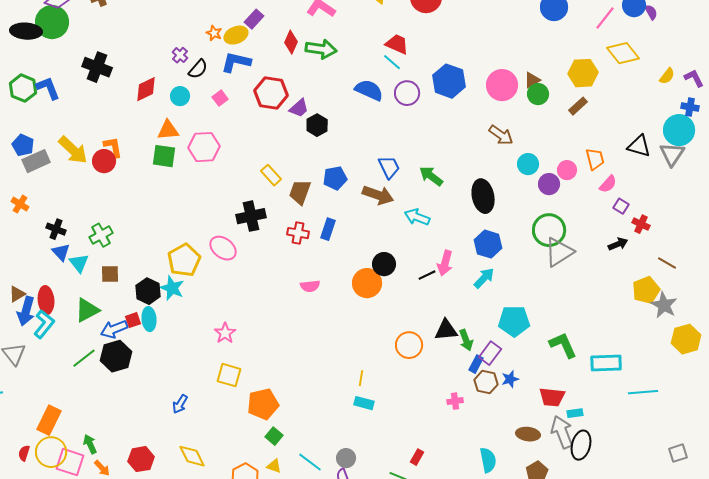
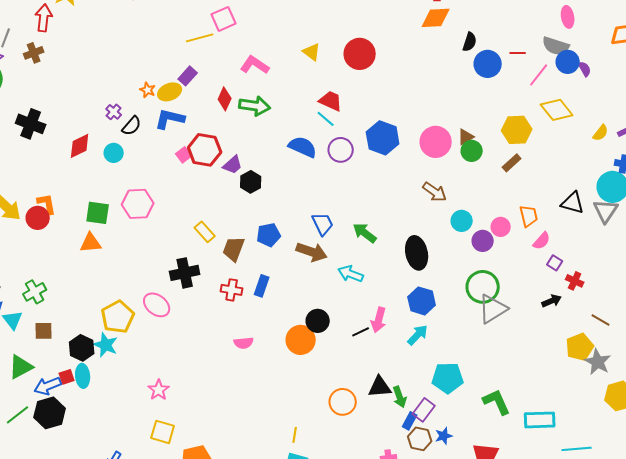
pink square: (220, 98) -> (184, 155), moved
orange triangle: (168, 130) -> (91, 243), moved

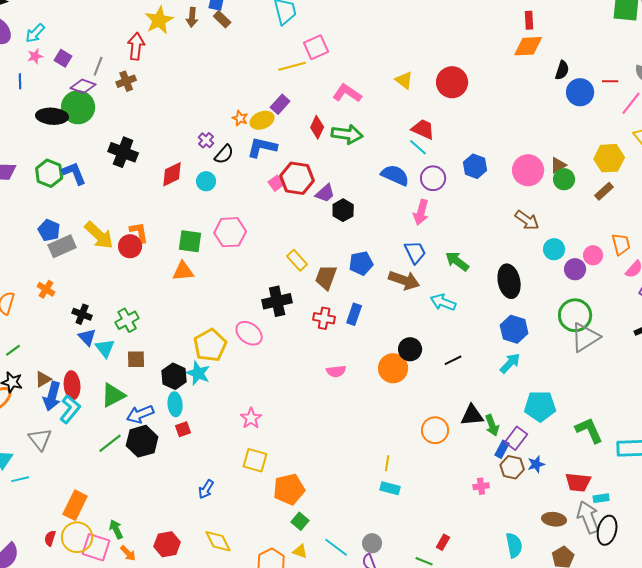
blue hexagon: (383, 138) -> (475, 166), size x0.7
pink arrow: (379, 320) -> (421, 212), moved
red square: (67, 377) -> (183, 429), moved

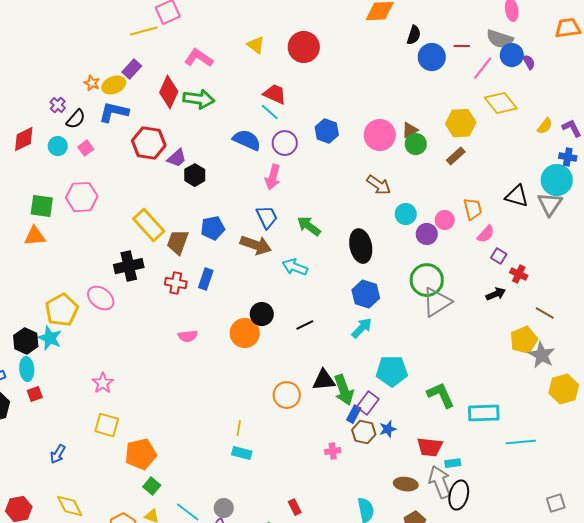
red diamond: (317, 127) -> (169, 92), size x1.4
pink square: (276, 183) -> (86, 148), moved
yellow rectangle: (297, 260) -> (149, 225), size x1.5
green arrow: (492, 425) -> (344, 390), size x1.4
red rectangle: (443, 542) -> (295, 507), turned -56

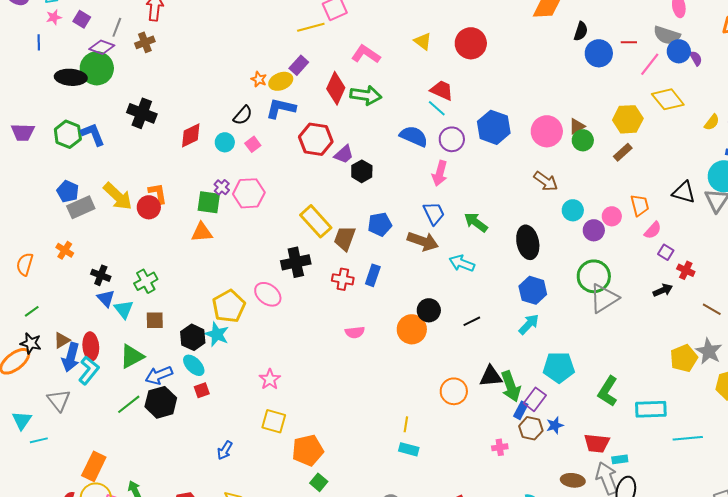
purple cross: (58, 105) -> (222, 187), moved
blue hexagon: (327, 131) -> (494, 127), size x1.4
yellow pentagon: (524, 340) -> (684, 358), moved
cyan ellipse: (27, 369) -> (194, 365), turned -40
green L-shape: (441, 395) -> (608, 391), turned -124

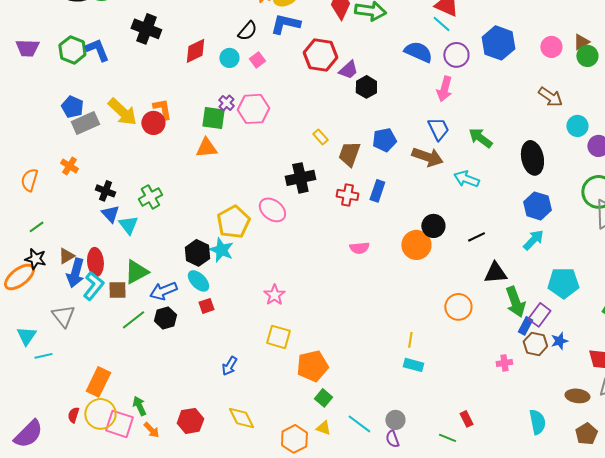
pink circle: (547, 131) -> (551, 47), size x0.7
yellow rectangle: (316, 221) -> (320, 137), size x0.5
brown square: (155, 320) -> (117, 290), moved
black triangle: (491, 376) -> (495, 273), moved
black hexagon: (161, 402) -> (165, 318), size x0.7

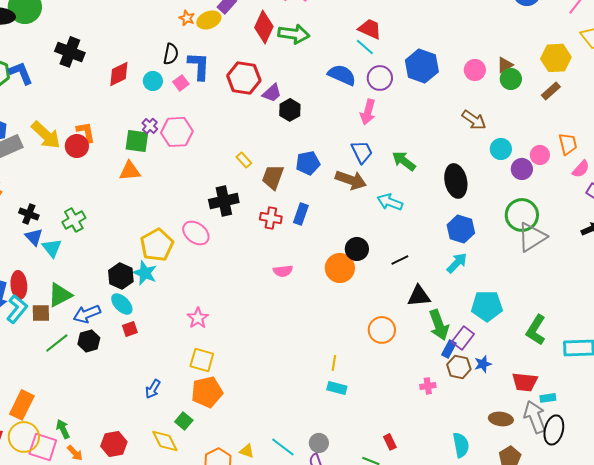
blue L-shape: (285, 24) -> (199, 66), moved, turned 80
black semicircle: (247, 31) -> (171, 54), turned -30
orange pentagon: (312, 366) -> (207, 392), moved
green square: (323, 398) -> (184, 421), moved

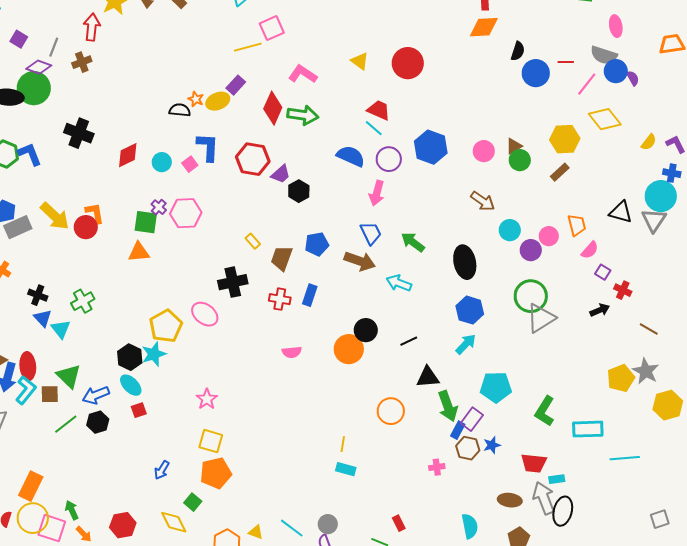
black semicircle: (171, 54) -> (180, 110), moved, turned -95
cyan star: (145, 273) -> (154, 354), turned 30
green triangle: (60, 295) -> (69, 376), turned -48

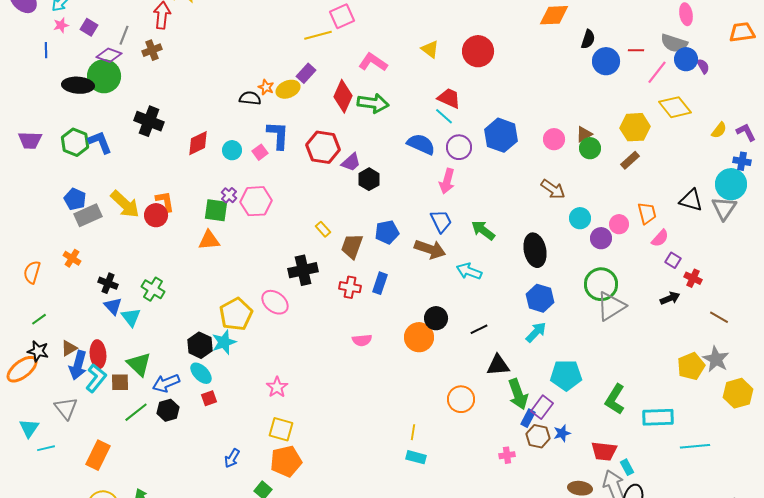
green cross: (83, 301) -> (153, 289), turned -30
cyan rectangle: (557, 479) -> (627, 467), turned 70
orange rectangle: (31, 486) -> (98, 455), moved

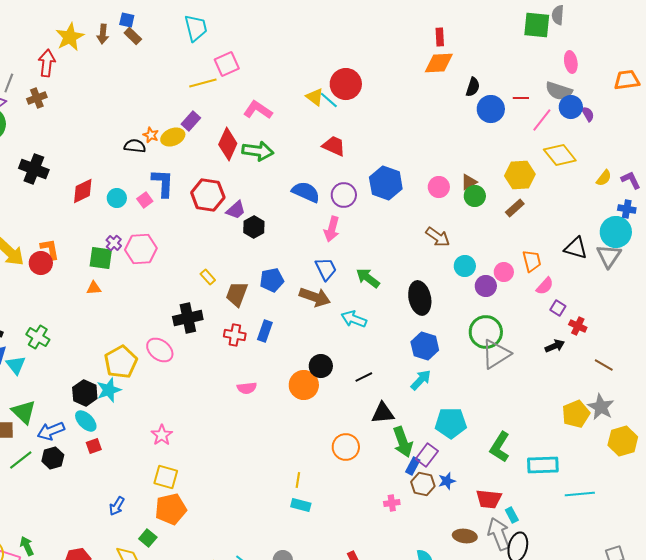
red circle: (478, 51) -> (346, 84), moved
cyan line: (444, 116) -> (329, 100), moved
orange triangle: (209, 240) -> (94, 288), size x0.7

